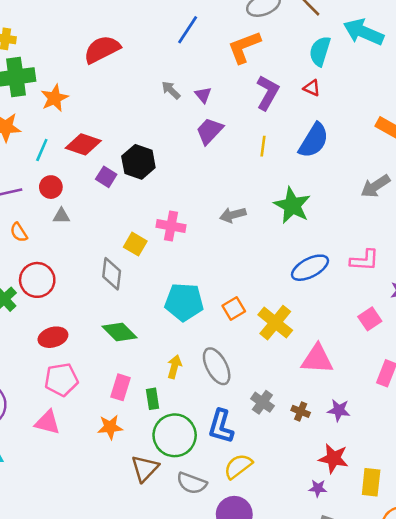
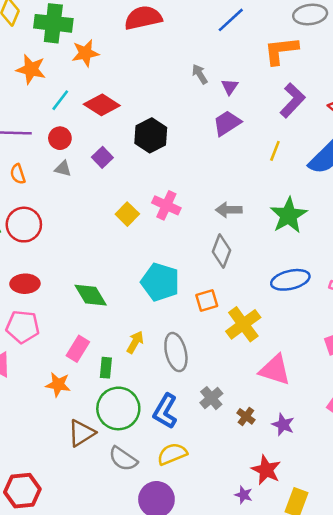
purple square: (106, 177) -> (102, 157), moved
gray diamond: (112, 274) -> (222, 251), moved

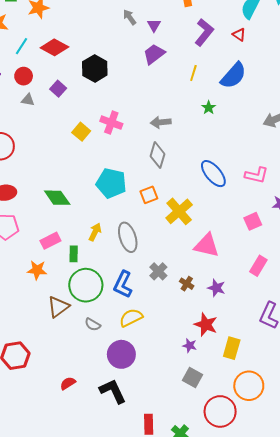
green star: (289, 215) -> (209, 108), moved, size x0.5
blue ellipse: (290, 280) -> (213, 174), turned 68
pink rectangle: (78, 349) -> (50, 241), turned 36
gray semicircle: (123, 459) -> (93, 324), size x0.7

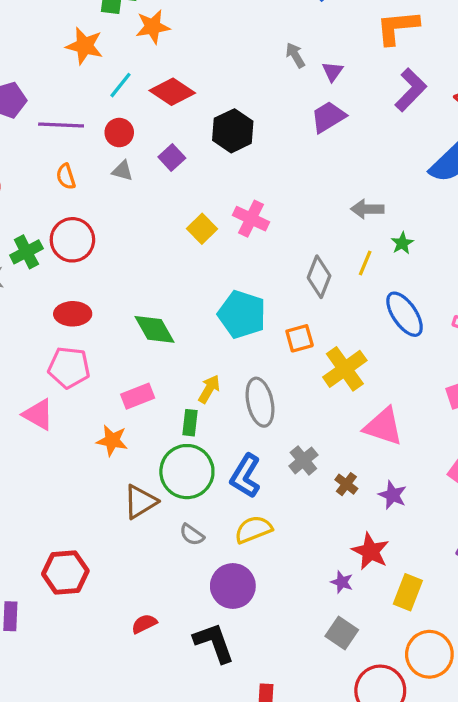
yellow line: (193, 73) -> (365, 263), moved
green star: (209, 108) -> (402, 243), moved
gray arrow: (161, 122) -> (367, 209), moved
green rectangle: (74, 254) -> (190, 423), moved

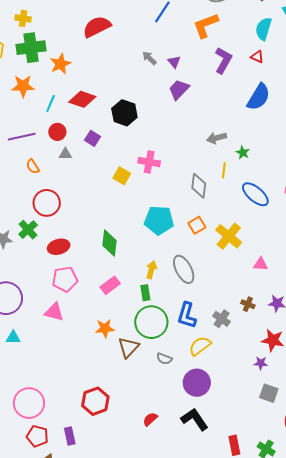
green cross: (26, 252) -> (28, 230), moved
green diamond: (154, 329) -> (110, 243), turned 52
pink triangle: (383, 426) -> (261, 264), size x0.6
orange star: (112, 441) -> (105, 328), moved
gray cross: (303, 460) -> (222, 319), moved

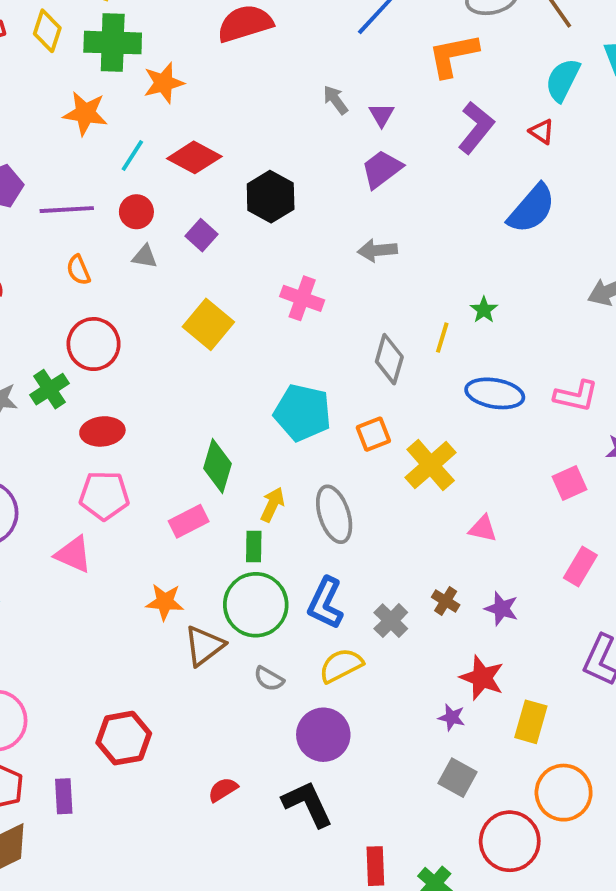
gray arrow: (217, 138) -> (377, 250), moved
yellow square: (122, 176) -> (208, 324), moved, size x1.4
blue ellipse: (255, 194) -> (495, 393), turned -40
green diamond: (110, 243) -> (218, 466), moved

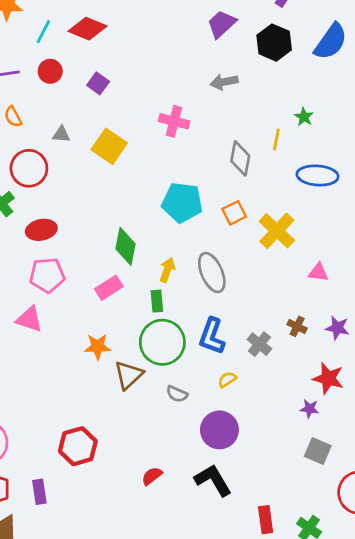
black hexagon: (271, 197) -> (274, 43), moved
gray triangle: (145, 257) -> (61, 134), moved
yellow semicircle: (341, 666) -> (227, 380), size x0.6

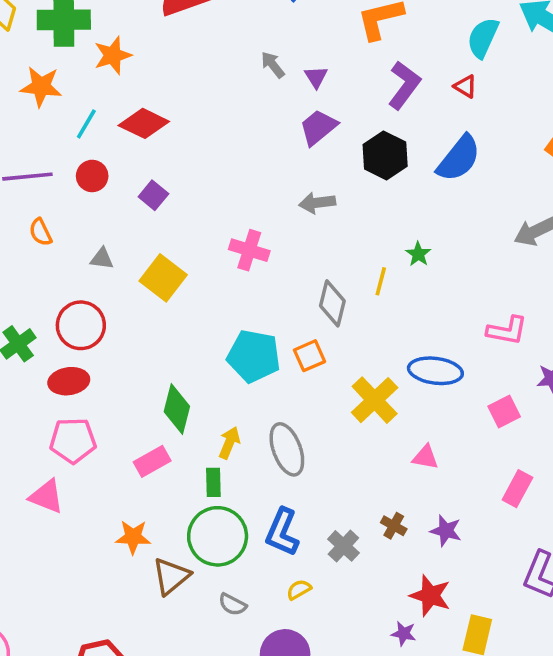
red circle: (29, 168) -> (81, 325), moved
blue ellipse: (318, 175) -> (435, 371), moved
orange square: (234, 213) -> (309, 356), moved

